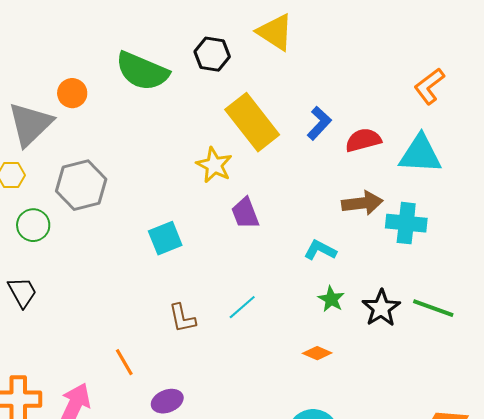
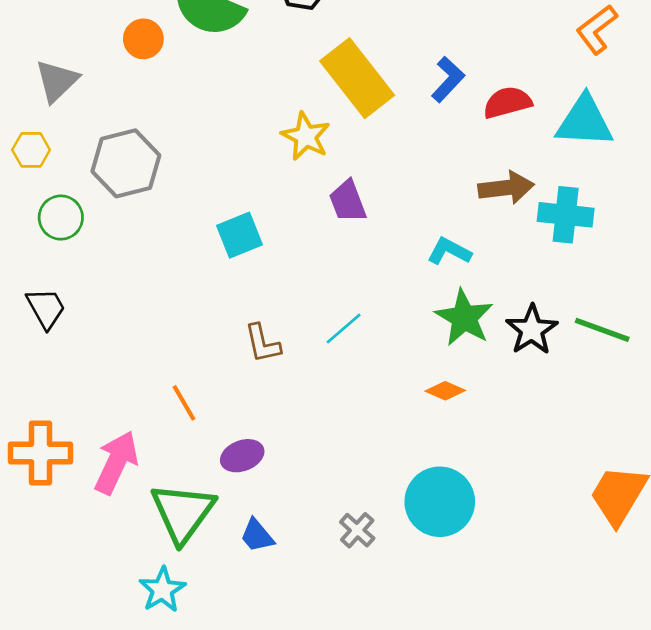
orange circle: (72, 93) -> (143, 39), moved
gray triangle: (30, 124) -> (57, 81), size x0.7
green star: (331, 299) -> (464, 318), size x1.6

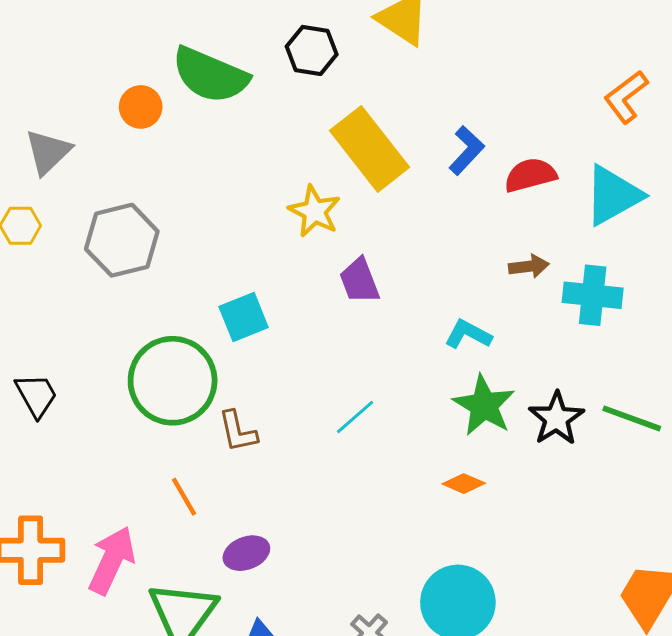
cyan triangle: (585, 121) -> (613, 195), turned -32
brown arrow: (506, 188) -> (529, 266), size x0.7
green circle: (61, 218) -> (173, 381), moved, size x1.8
brown L-shape: (262, 343) -> (238, 431), moved

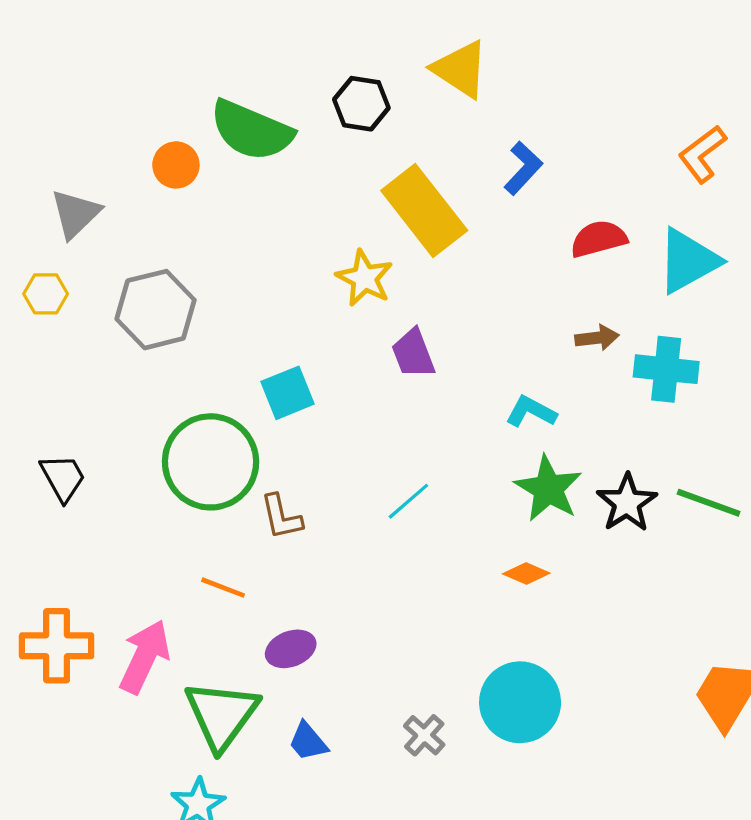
blue L-shape: (467, 150) -> (523, 168), moved
orange line: (184, 497) -> (223, 588), turned -39

